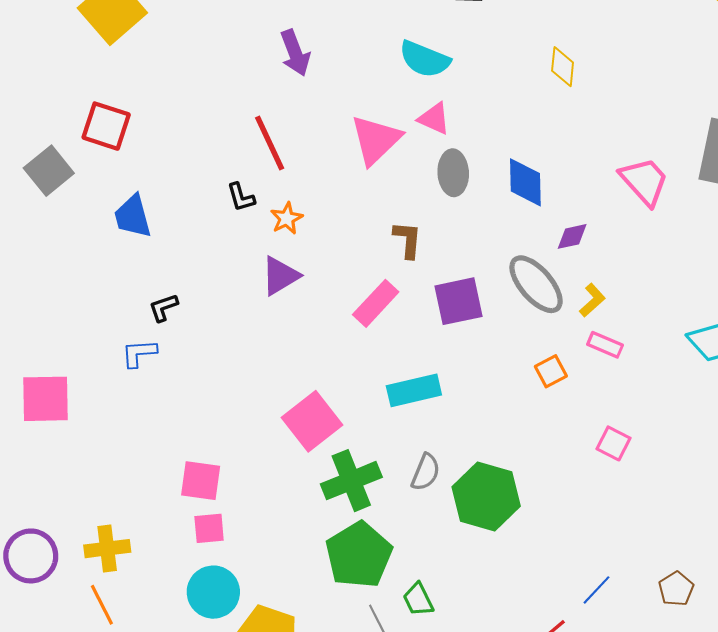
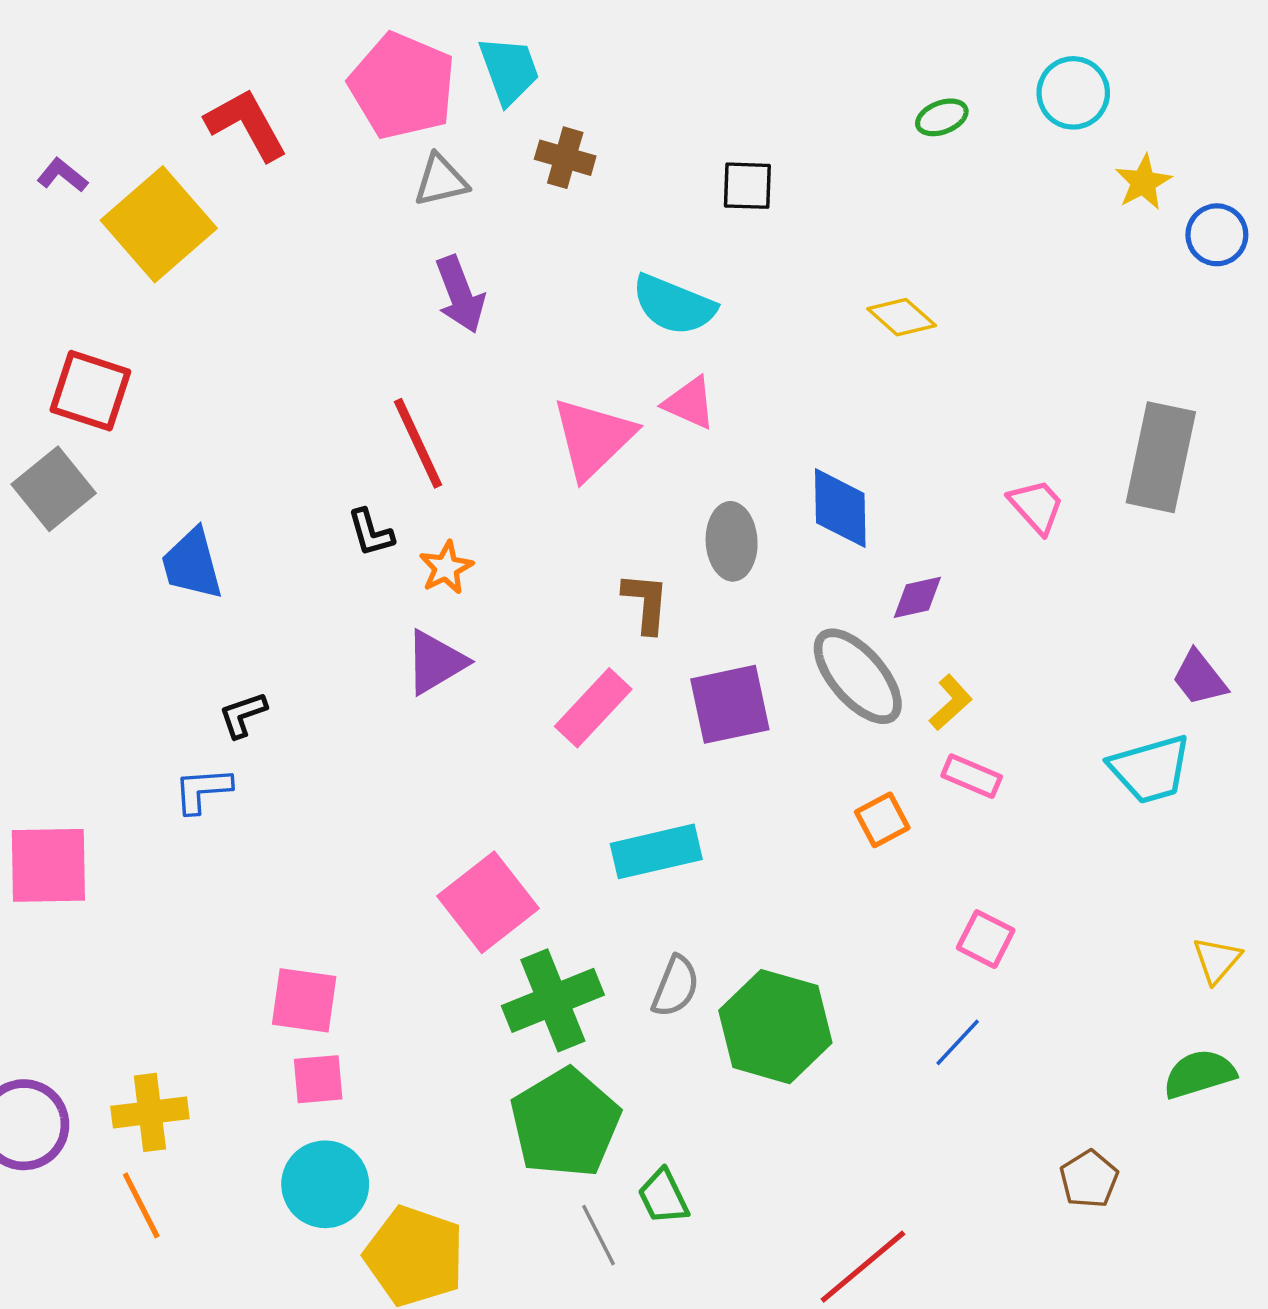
yellow diamond: (563, 67) -> (902, 317), turned -54
red square: (106, 126) -> (90, 391), moved
gray ellipse: (453, 173) -> (732, 541), moved
pink trapezoid: (644, 181) -> (1036, 506), size x0.7
blue line: (597, 590) -> (958, 1042), moved

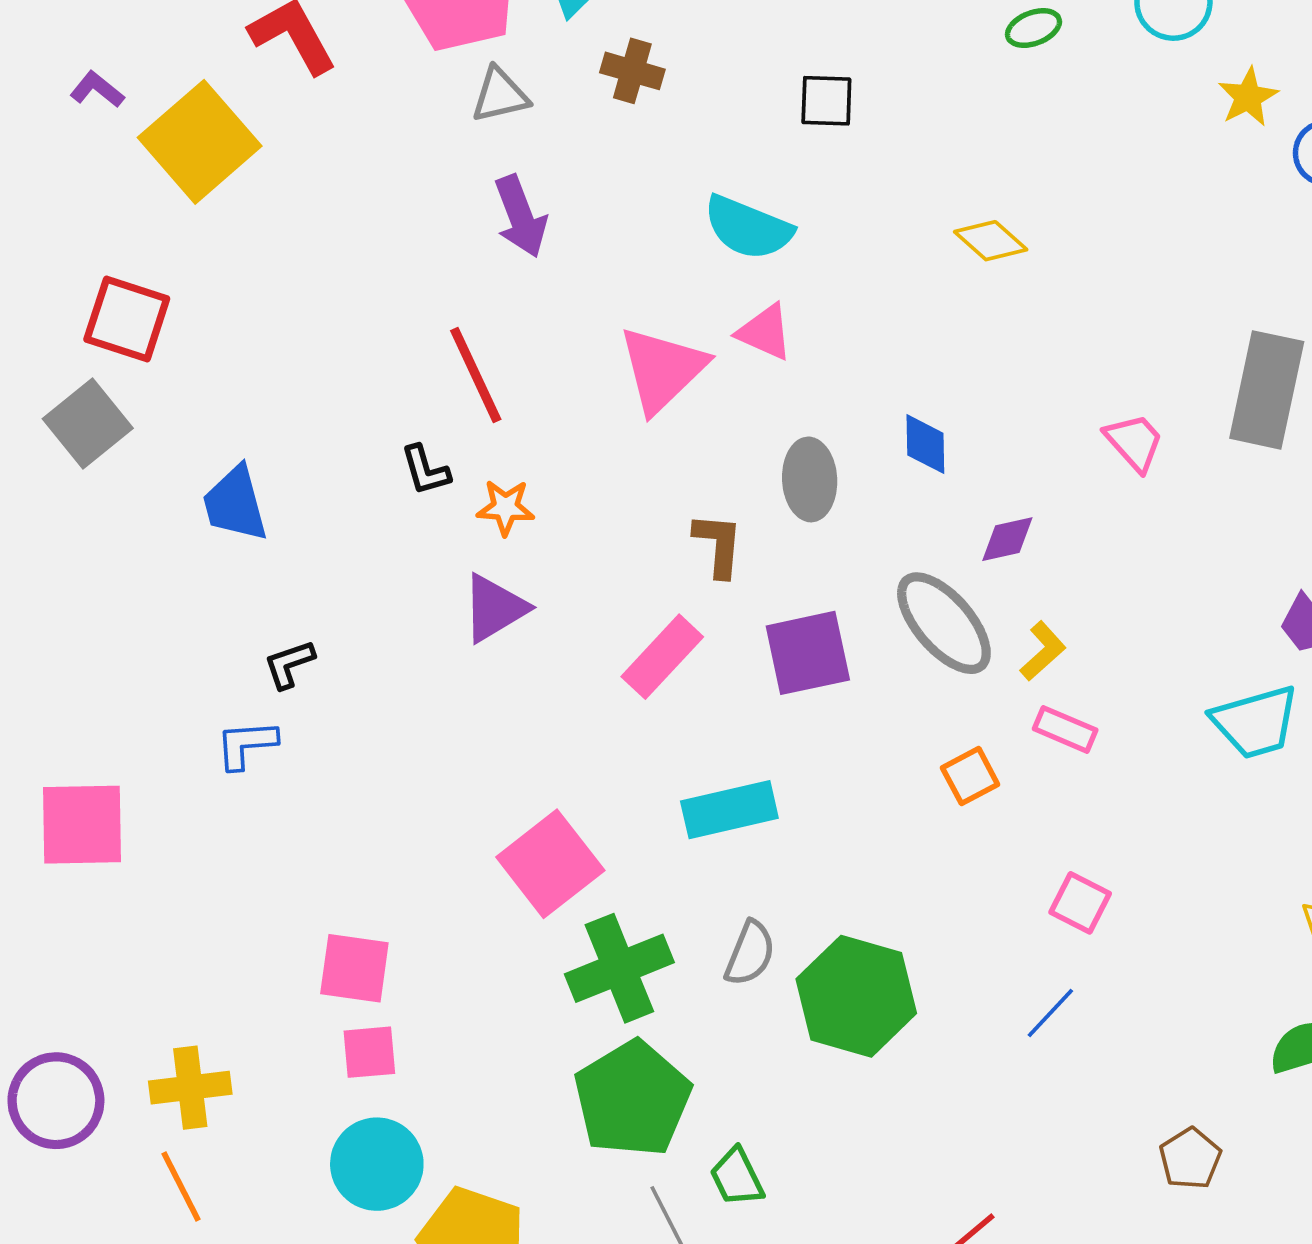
blue diamond: (840, 508) -> (925, 444), size x0.7
orange star: (446, 568) -> (506, 507), turned 30

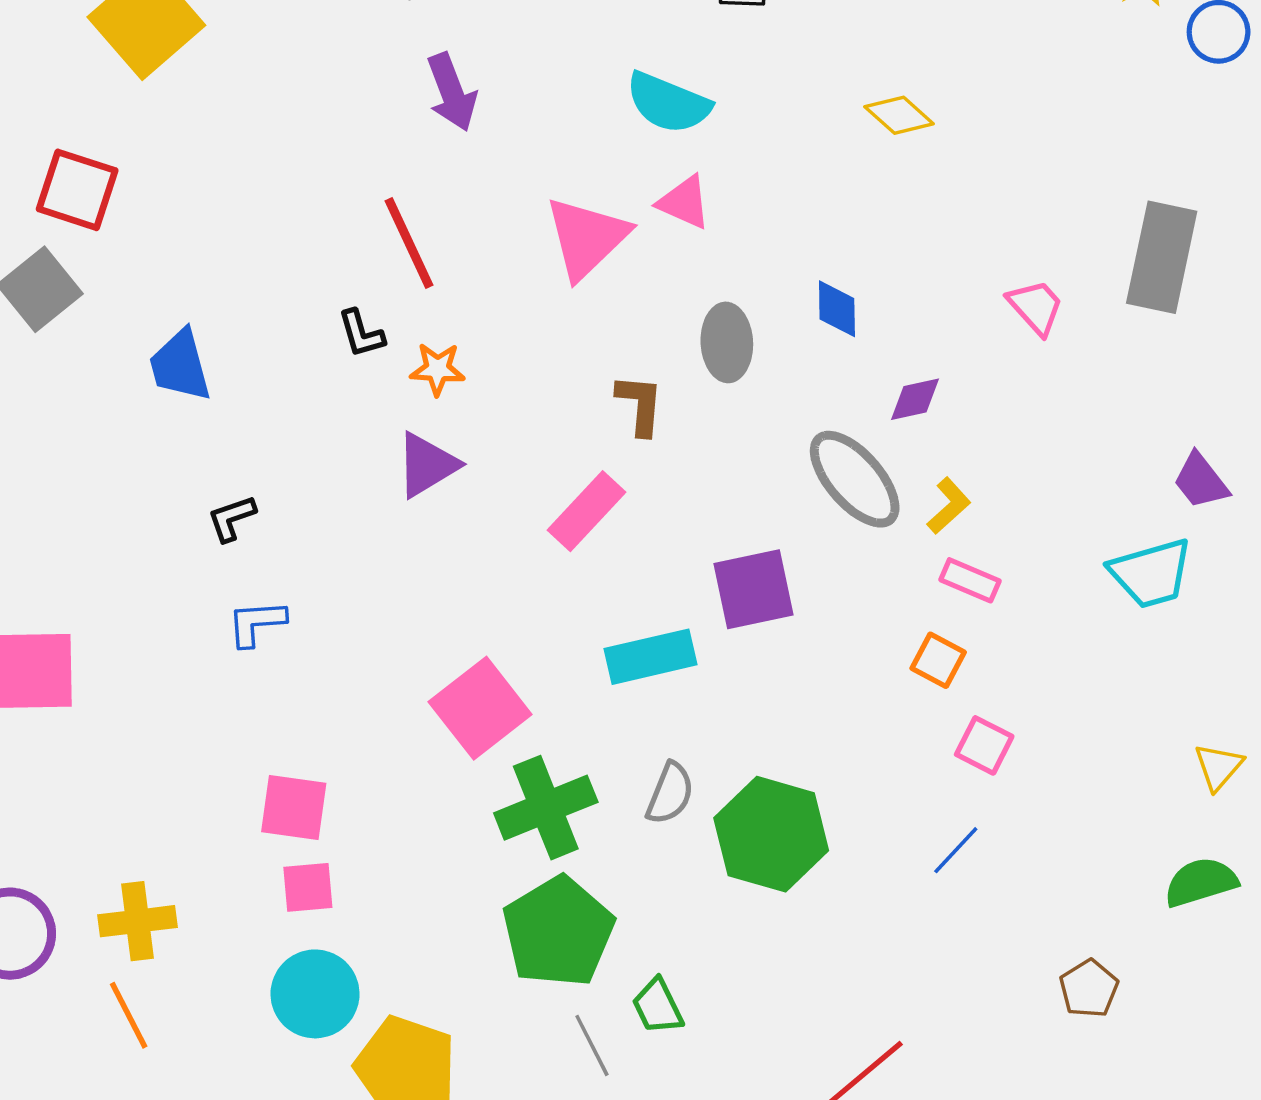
purple square: (808, 653) -> (753, 589), moved
blue L-shape: (246, 744) -> (256, 623), moved
orange square: (970, 776) -> (938, 660), moved, turned -34

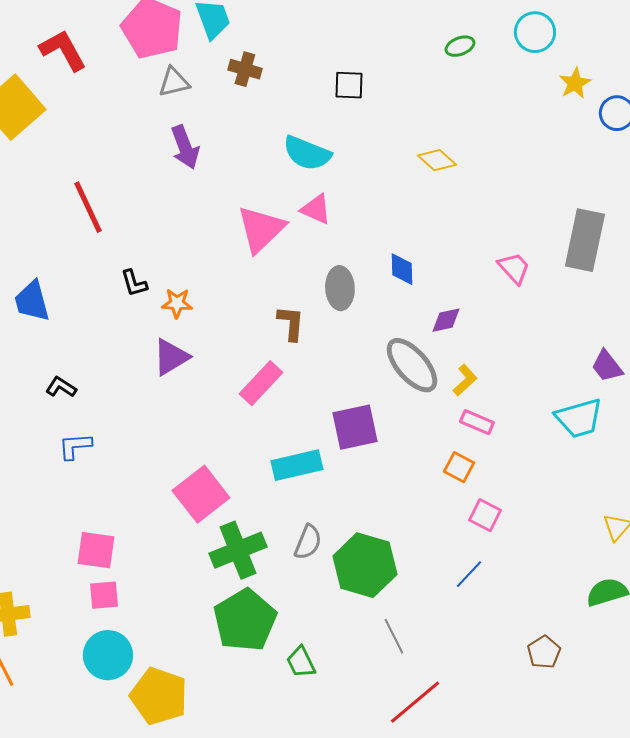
red line: (409, 243) -> (88, 207), moved
black L-shape: (232, 518) -> (61, 387), turned 52
gray line: (592, 1045) -> (394, 636), moved

